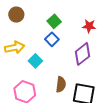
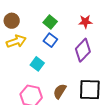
yellow arrow: (15, 47) -> (16, 41), moved
brown semicircle: (61, 84) -> (60, 91), moved, turned -147

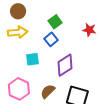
purple diamond: (83, 50) -> (65, 65), moved
cyan square: (37, 64) -> (32, 59), turned 32

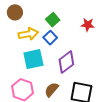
yellow arrow: (18, 32) -> (28, 34), moved
cyan square: (32, 59) -> (33, 59), size x1.5

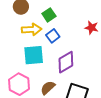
green square: (53, 20) -> (49, 15), moved

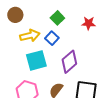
green square: (49, 15) -> (57, 18), moved

